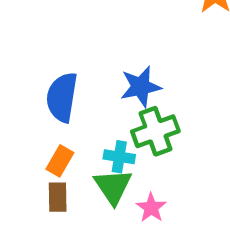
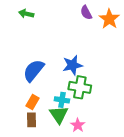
blue semicircle: (62, 97) -> (34, 70), turned 30
green cross: (155, 131) -> (80, 87), turned 30

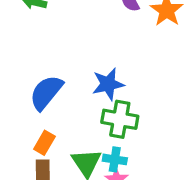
cyan cross: (62, 100) -> (115, 159), moved

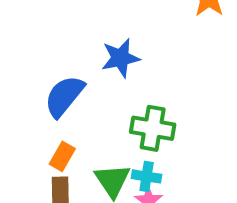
blue star: (108, 84) -> (120, 58), moved

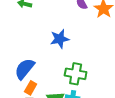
blue semicircle: (64, 96) -> (25, 69), moved

